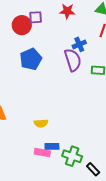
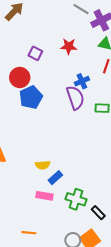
purple square: (36, 17) -> (35, 53), turned 32
red circle: (22, 25) -> (20, 77), moved
blue rectangle: (52, 146) -> (55, 178), moved, turned -40

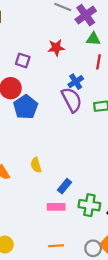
yellow semicircle: (43, 165) -> (36, 165), moved, turned 88
orange line: (29, 233) -> (56, 246), moved

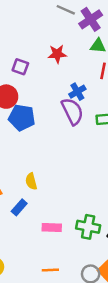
blue pentagon: (26, 107) -> (22, 118), turned -30
blue rectangle: (64, 186) -> (19, 207), moved

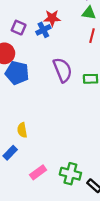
blue cross: (77, 92) -> (43, 30), moved
pink rectangle: (52, 228) -> (38, 172), turned -42

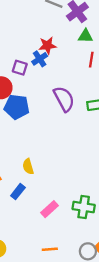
purple square: (19, 28) -> (20, 68), moved

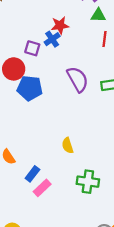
yellow semicircle: (28, 167) -> (68, 145), moved
green cross: (84, 207) -> (88, 182), moved
pink rectangle: (49, 209) -> (42, 188), moved

